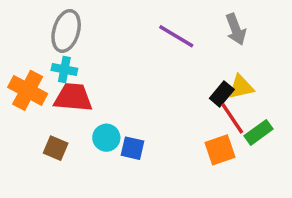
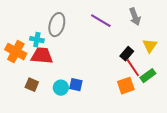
gray ellipse: (66, 31) -> (57, 25), moved
yellow triangle: (241, 87) -> (150, 46), moved, turned -42
cyan circle: (106, 138) -> (61, 88), moved

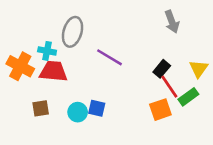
purple line: (101, 21) -> (109, 57), moved
yellow triangle: (150, 46) -> (199, 69), moved
brown square: (32, 85) -> (41, 108), turned -32

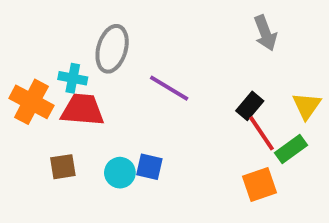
orange square: (160, 110) -> (259, 184), moved

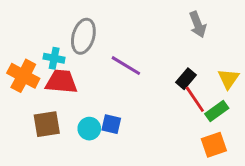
brown square: (63, 167) -> (47, 124), size x1.4
orange square: (259, 184) -> (214, 145), moved

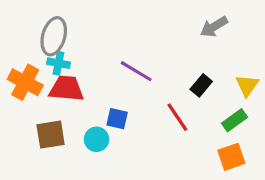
gray arrow: (198, 25) -> (214, 27), turned 80
gray ellipse: (83, 36) -> (54, 36), moved
red line: (195, 99) -> (177, 117), moved
blue square: (111, 124) -> (117, 119), moved

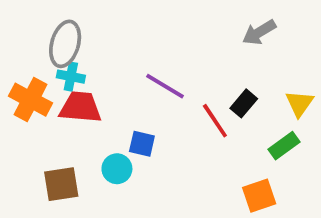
red line: (177, 117) -> (215, 121), moved
brown square: (51, 135) -> (61, 184), moved
orange square: (231, 157) -> (259, 196), moved

